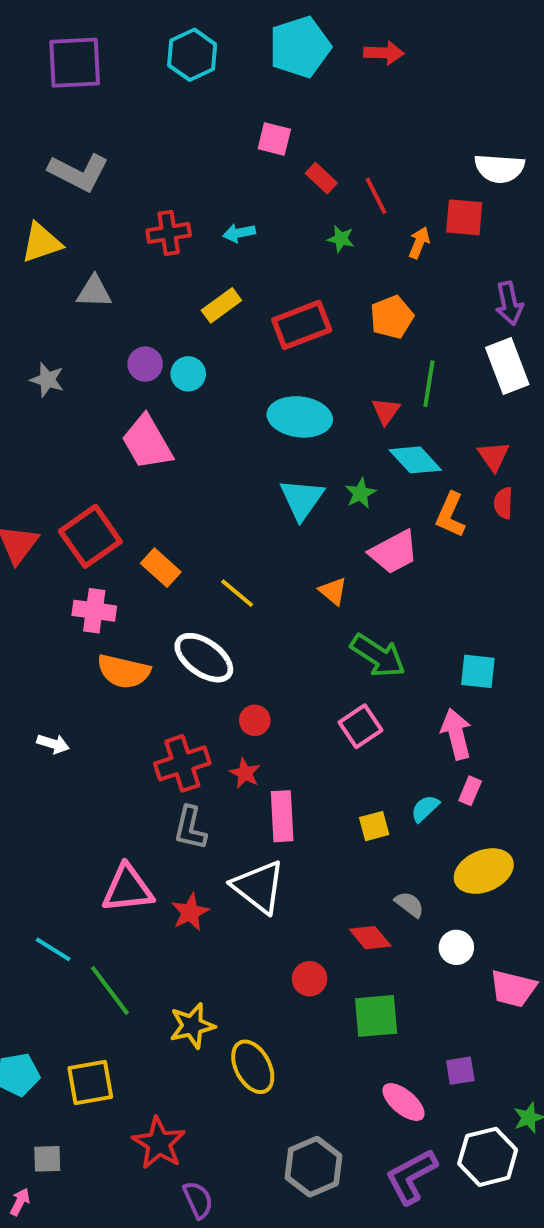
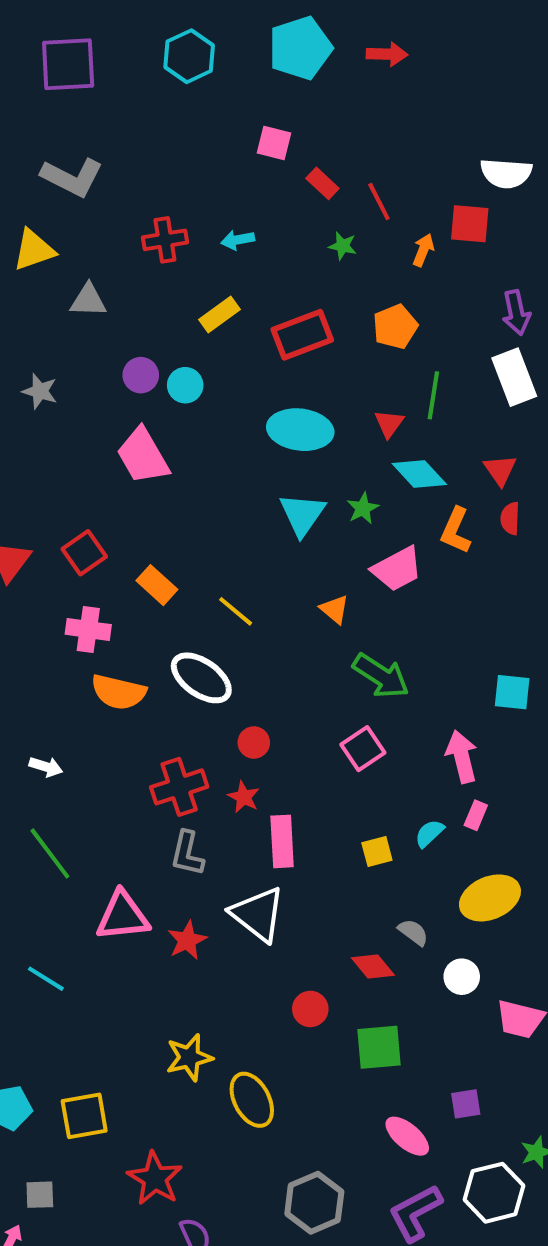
red square: (90, 536) -> (84, 553), size x0.7
cyan square: (478, 671) -> (512, 692), moved
green line: (110, 990) -> (50, 854), moved

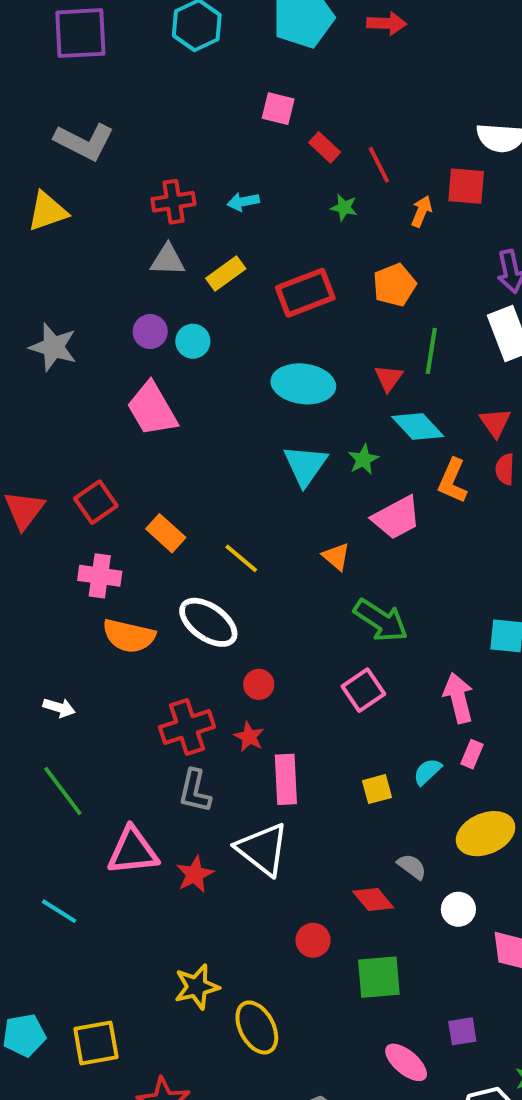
gray triangle: (88, 300) -> (168, 260), moved
gray star: (40, 391) -> (53, 347), size x1.4

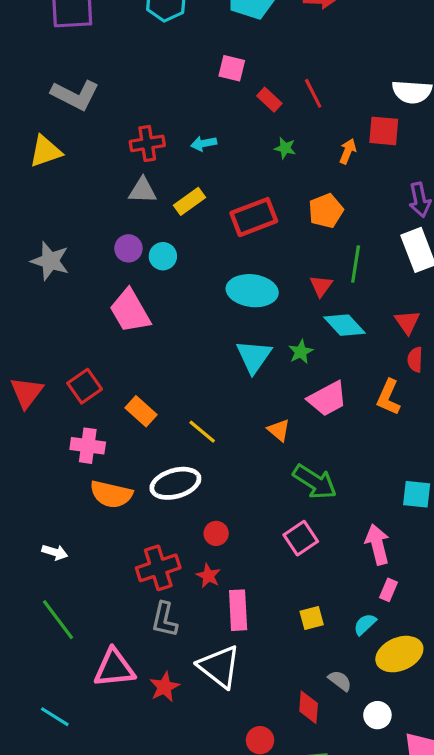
red line: (379, 165) -> (313, 93), moved
orange L-shape: (453, 481) -> (388, 397), moved
white ellipse: (208, 622) -> (175, 483), turned -51
cyan semicircle: (427, 772) -> (365, 624), moved
red diamond: (373, 900) -> (309, 707), turned 44

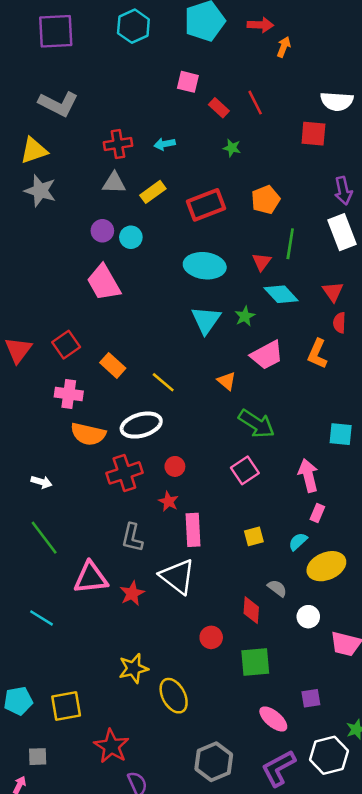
orange arrow: (348, 151) -> (284, 47), moved
gray star: (50, 261) -> (40, 191), moved
red cross: (158, 568) -> (124, 473), moved

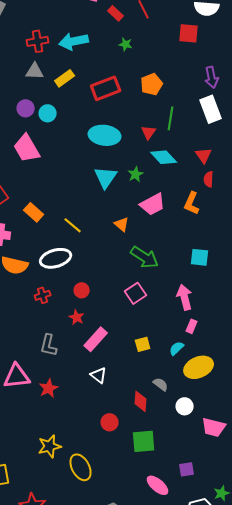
cyan arrow: (165, 144) -> (74, 41), size x1.8
cyan square: (341, 434) -> (200, 257), moved
red cross: (124, 473) -> (43, 295), size x0.6
pink rectangle: (193, 530) -> (96, 339), turned 45
white triangle: (177, 577) -> (99, 375), moved, size x0.6

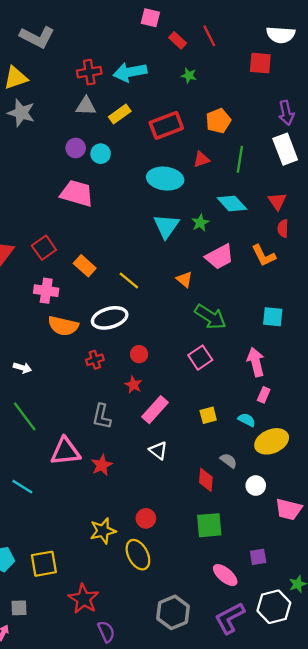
red triangle: (149, 132) -> (201, 159), moved, turned 35
pink trapezoid: (27, 148) -> (77, 193), turned 136
orange L-shape: (192, 203) -> (264, 256), turned -50
cyan semicircle: (177, 348) -> (247, 420), turned 70
red circle: (110, 422) -> (146, 518), moved

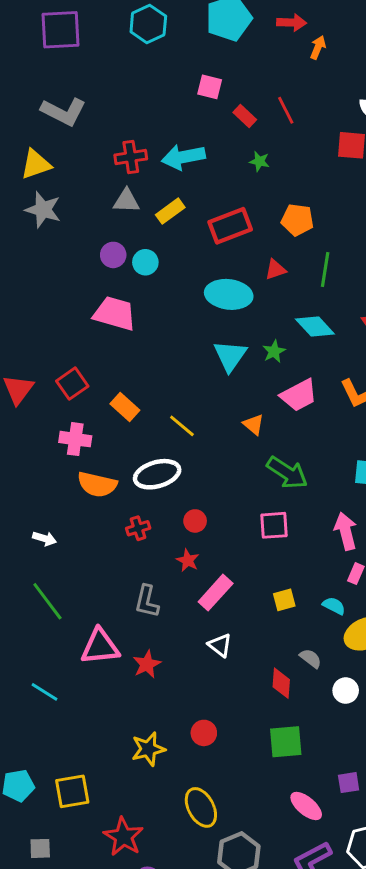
orange pentagon: (218, 121) -> (297, 220), turned 30
pink square: (200, 358) -> (274, 525), turned 30
yellow ellipse: (138, 555) -> (201, 807), moved

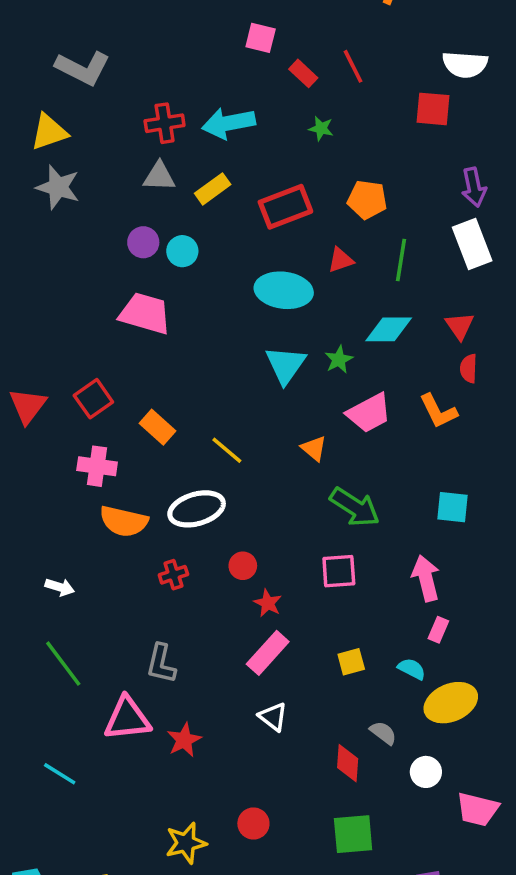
cyan diamond: (315, 327) -> (389, 329), turned -48
red star: (188, 560) -> (268, 603), moved
gray L-shape: (147, 601) -> (161, 664), moved

